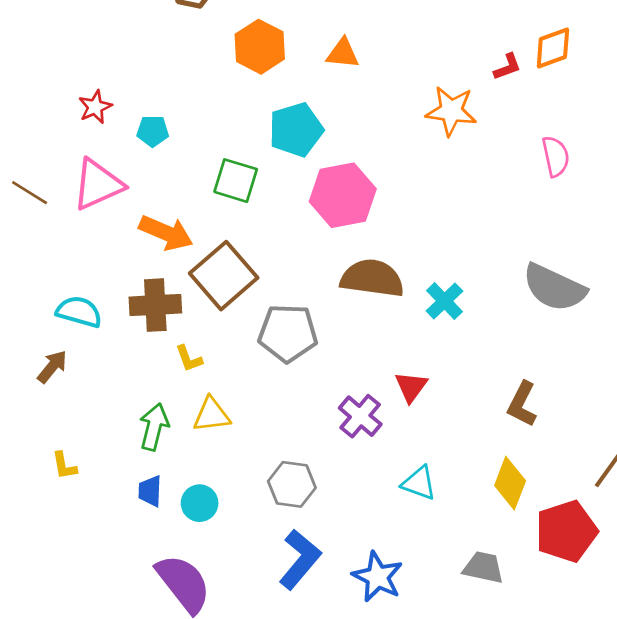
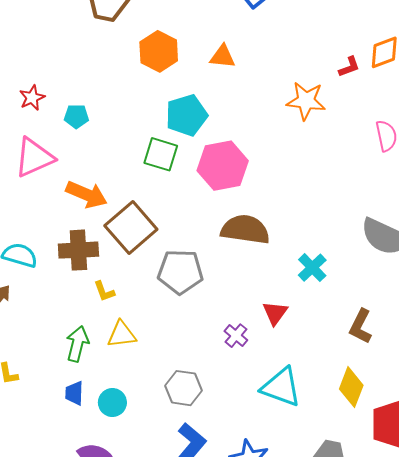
green square: (236, 181) -> (161, 154), moved
cyan cross: (444, 301) -> (312, 268), moved
purple cross: (360, 416) -> (236, 336), size x0.7
cyan triangle: (419, 483) -> (281, 387), size x1.5

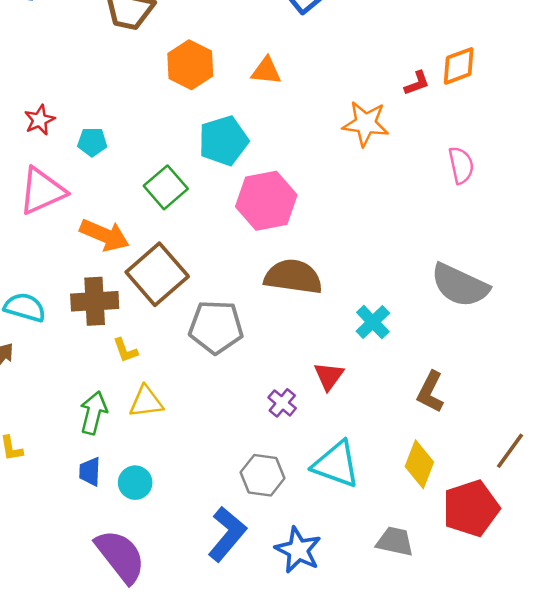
green square: (161, 154) -> (166, 187), moved, turned 32
gray hexagon: (183, 388) -> (263, 475), moved

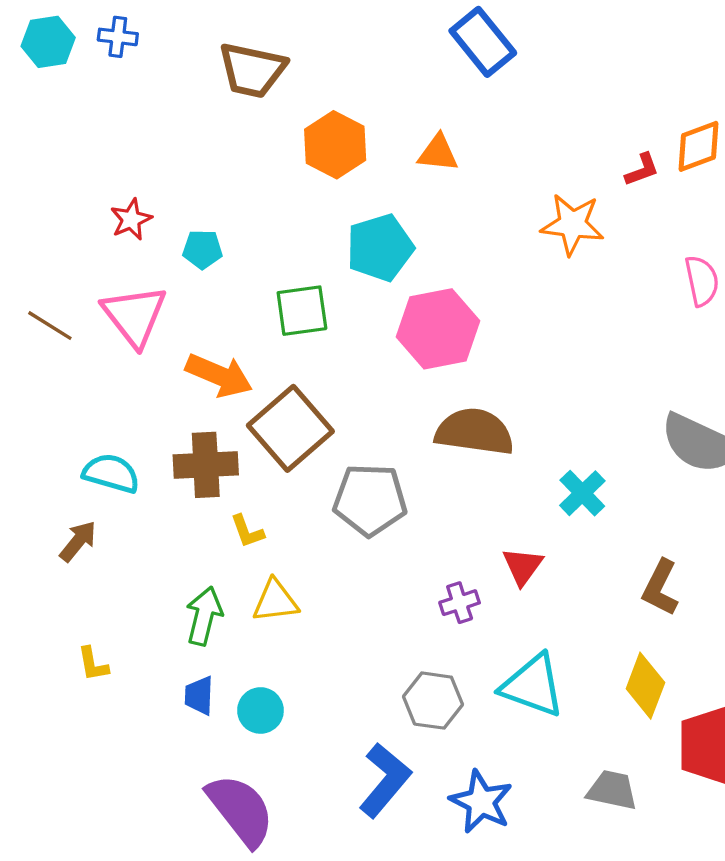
green square: (166, 187) -> (302, 311), turned 33
pink triangle: (42, 191) -> (134, 316), turned -44
purple cross: (282, 403) -> (460, 603), turned 32

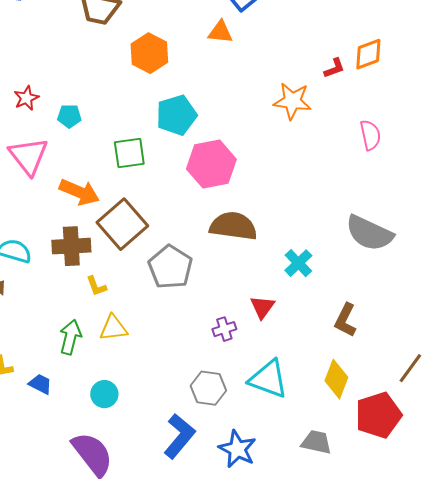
orange triangle: (438, 153) -> (220, 32), moved
gray pentagon: (370, 500) -> (170, 267), turned 30
blue trapezoid: (199, 696) -> (40, 384), moved, turned 115

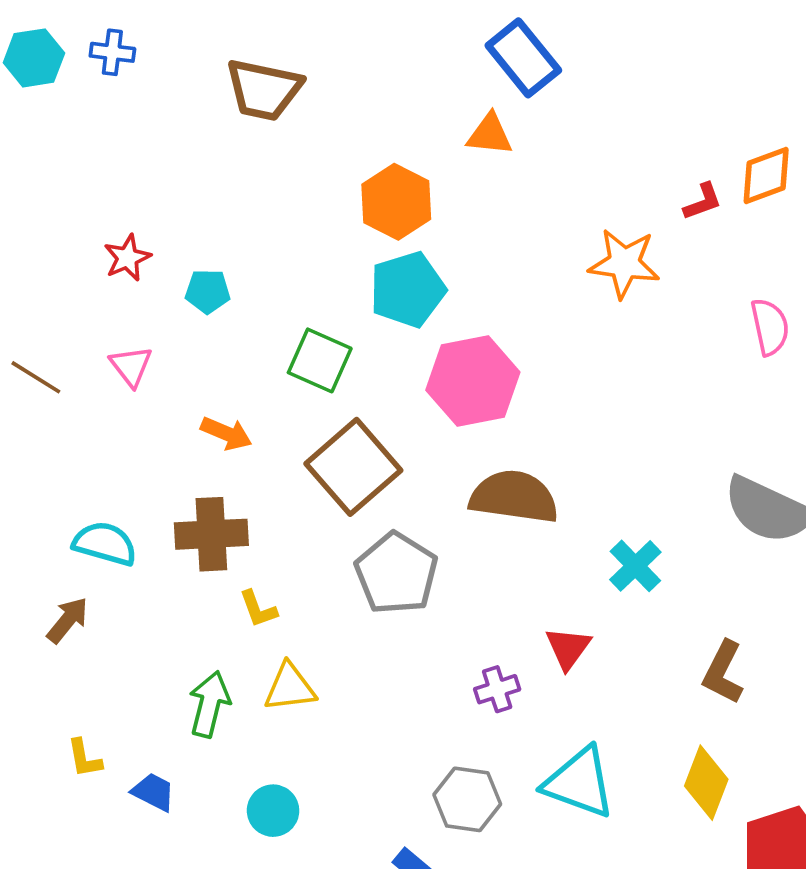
orange hexagon: (149, 53) -> (396, 202), moved
green square: (129, 153) -> (320, 360), turned 32
pink triangle: (28, 156) -> (131, 366), size x0.6
orange arrow: (79, 192) -> (226, 433), size x0.7
brown square: (122, 224) -> (353, 467), moved

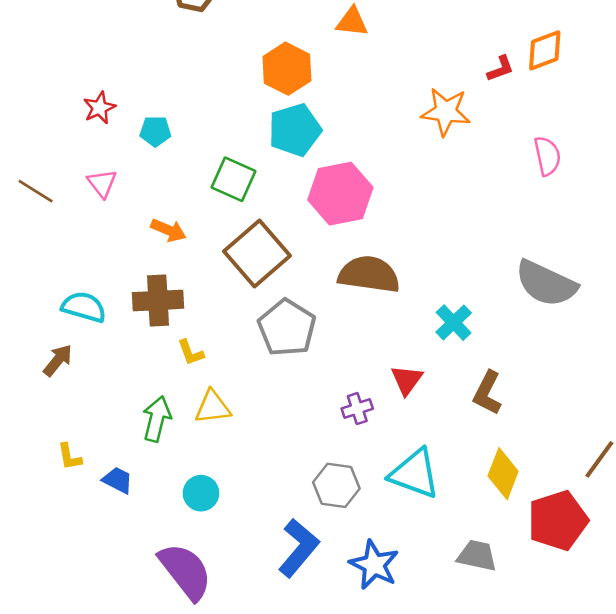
brown L-shape: (723, 672) -> (487, 393), moved

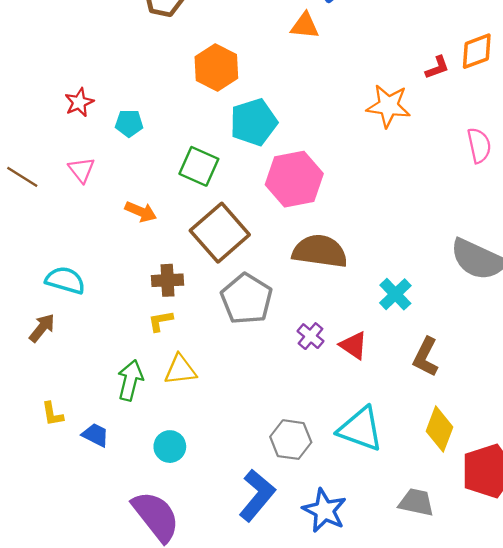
orange hexagon: (287, 69) -> (216, 68), moved
brown cross: (158, 300) -> (168, 280), moved, size x0.7
yellow L-shape: (191, 353) -> (161, 321), turned 100
red triangle: (407, 380) -> (354, 345), turned -32
purple cross: (357, 409) -> (311, 336), moved, turned -32

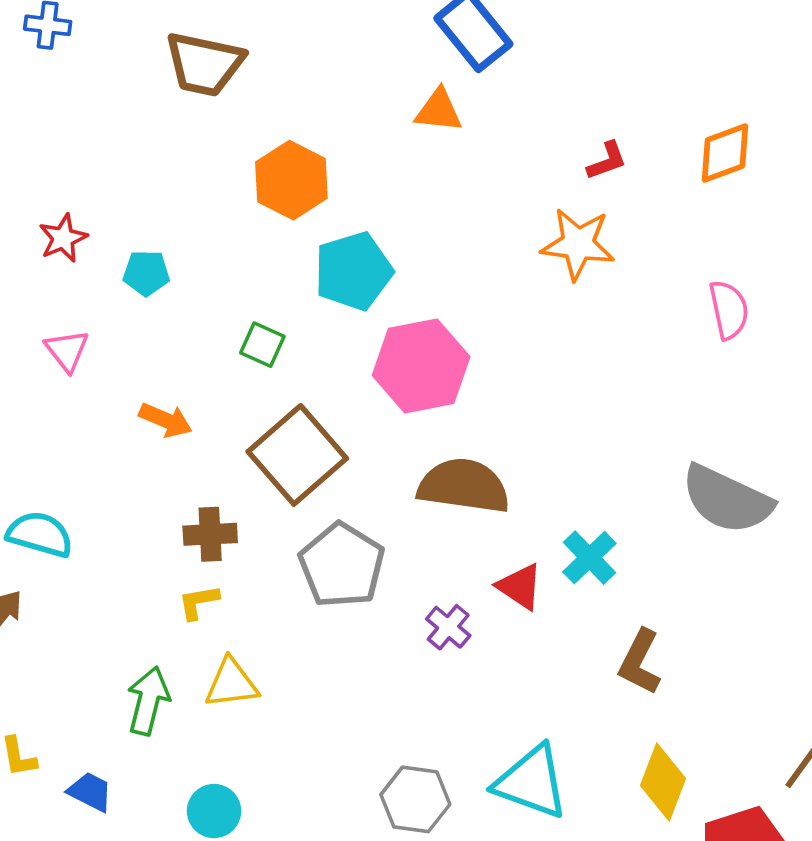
red L-shape: (437, 68) -> (607, 161), moved
green square: (199, 166) -> (262, 345), size x0.7
red triangle: (354, 345) -> (520, 587), moved

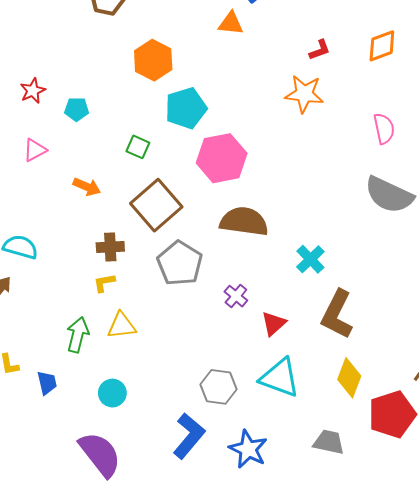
pink triangle: (67, 350) -> (35, 150), turned 40
gray semicircle: (727, 499) -> (389, 195), moved
red triangle: (520, 587) -> (274, 324), moved, turned 44
brown L-shape: (640, 662) -> (337, 314), size x1.4
blue trapezoid: (90, 792) -> (47, 383), turned 50

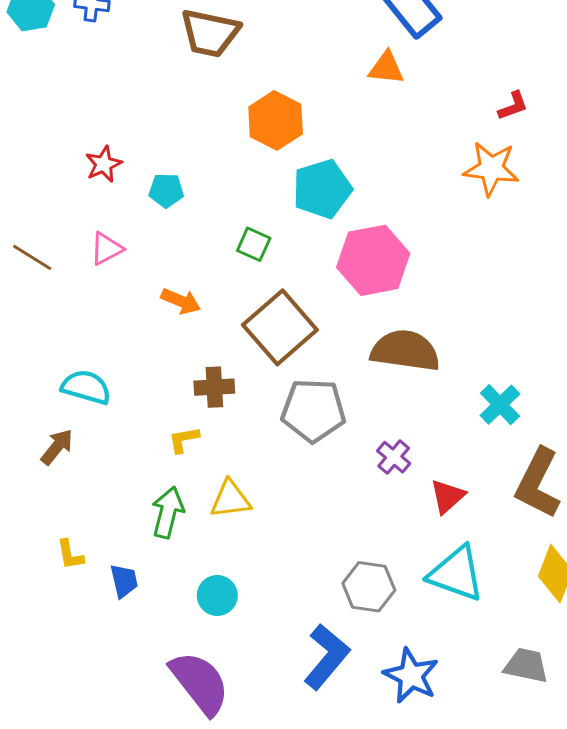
gray pentagon: (180, 263) -> (313, 410), turned -30
yellow L-shape: (104, 283) -> (184, 440), moved

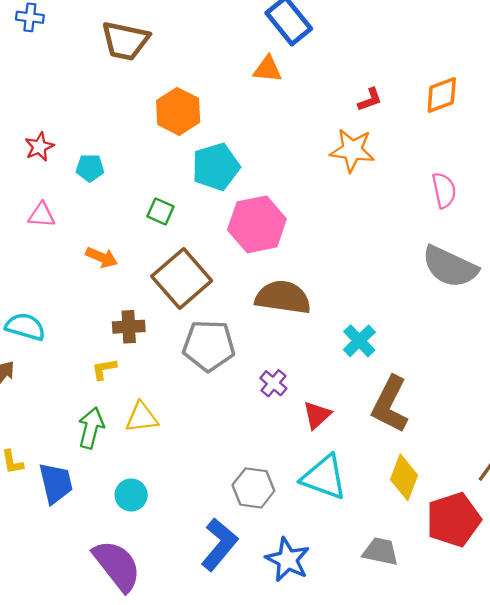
pink triangle: (107, 249) -> (42, 215), turned 32
blue trapezoid: (124, 581) -> (56, 483), size x1.5

